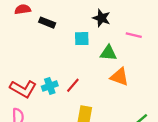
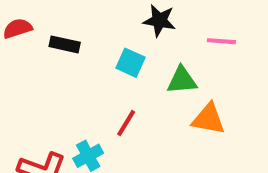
cyan square: (82, 39) -> (131, 63), turned 35
red line: (73, 85) -> (126, 123), moved

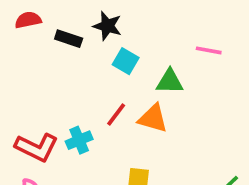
black star: (159, 21) -> (107, 26), moved
orange triangle: (208, 119) -> (153, 118), moved

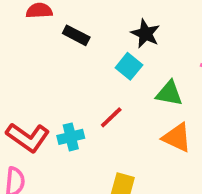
black star: (107, 26) -> (145, 34), moved
orange triangle: (153, 118) -> (177, 138), moved

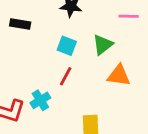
cyan square: (129, 66) -> (67, 46), moved
green triangle: (169, 93) -> (103, 45), turned -30

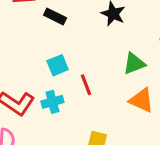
cyan square: (67, 46) -> (58, 65), moved, turned 30
red line: (66, 76) -> (86, 85), turned -66

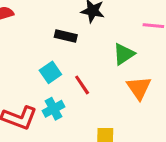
black rectangle: (55, 17) -> (66, 36), moved
orange triangle: (141, 100) -> (139, 88), turned 44

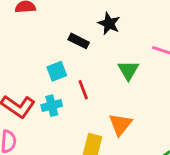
green triangle: (124, 54) -> (128, 70), turned -40
orange triangle: (139, 88) -> (120, 124), moved

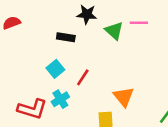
green triangle: (128, 70) -> (114, 31), moved
red line: (83, 90) -> (83, 77), turned 72

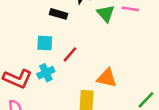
cyan square: (55, 69) -> (45, 43), turned 35
orange triangle: (124, 97) -> (107, 78), turned -45

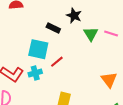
cyan square: (45, 43) -> (38, 49), size x1.5
orange triangle: (107, 78) -> (109, 80), moved, turned 30

